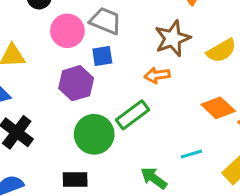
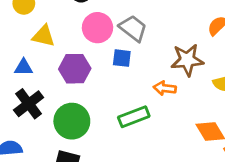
purple hexagon: (76, 83) -> (75, 69), moved
green circle: (94, 134) -> (72, 121), moved

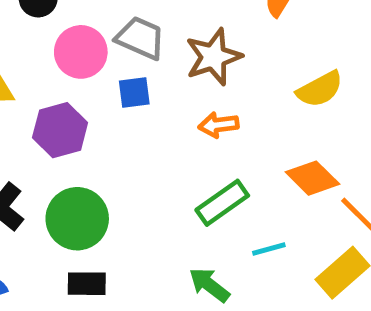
brown star: (187, 60) -> (213, 57), moved
green rectangle: (134, 117) -> (222, 203), moved

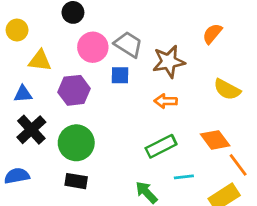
yellow semicircle: (320, 89) -> (227, 89), turned 48

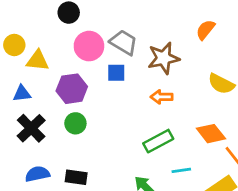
yellow circle: (17, 30) -> (14, 45), moved
green circle: (76, 143) -> (75, 123), moved, size x0.6
blue semicircle: (17, 176) -> (37, 174), moved

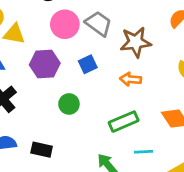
blue square: (116, 73) -> (88, 64), moved, turned -30
green circle: (75, 123) -> (69, 104), moved

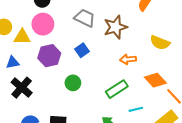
pink circle: (65, 24) -> (43, 24), moved
orange arrow: (131, 79) -> (128, 59), moved

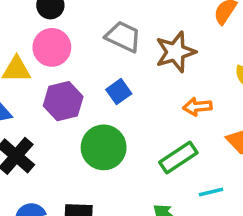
green circle: (73, 83) -> (104, 147), size x1.6

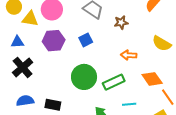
brown star: (176, 52) -> (121, 23), size x0.6
green circle: (104, 147) -> (84, 77), moved

